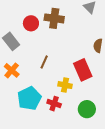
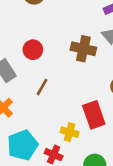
brown cross: (54, 18) -> (83, 49), moved
brown line: (44, 62) -> (42, 87), moved

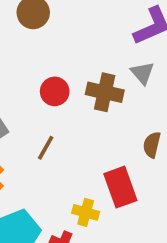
red circle: (33, 50) -> (55, 91), moved

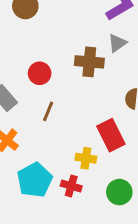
gray triangle: (142, 73) -> (117, 43), turned 42
red circle: (55, 91) -> (40, 73), moved

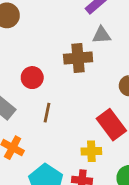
gray triangle: (117, 43) -> (102, 35), turned 42

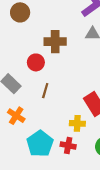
brown cross: (78, 58) -> (55, 42), moved

